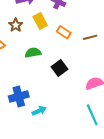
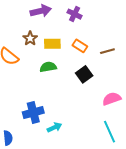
yellow rectangle: (40, 21) -> (52, 44), moved, turned -63
black square: (60, 68) -> (84, 74), moved

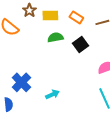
green semicircle: (48, 67) -> (55, 37), moved
blue cross: (33, 113) -> (21, 82), moved, turned -30

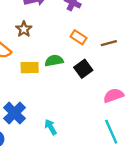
yellow rectangle: (50, 15) -> (30, 68), moved
cyan arrow: (52, 94) -> (51, 127), turned -96

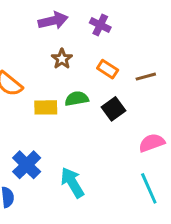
brown star: (24, 29) -> (62, 59), moved
cyan arrow: (51, 127) -> (72, 182), size x1.5

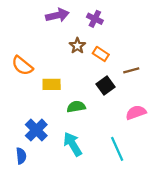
brown star: (62, 59) -> (77, 46), moved
brown line: (146, 77) -> (131, 70), moved
green semicircle: (77, 99) -> (76, 107), moved
cyan line: (149, 188) -> (117, 149), moved

